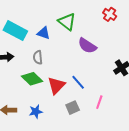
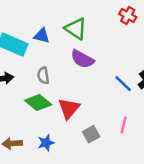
blue triangle: (44, 33) -> (42, 36), moved
purple semicircle: (87, 46) -> (82, 59), moved
blue line: (78, 82) -> (123, 84), moved

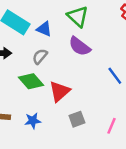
blue triangle: (42, 36) -> (44, 29), moved
gray semicircle: (43, 76) -> (40, 56), turned 42
pink line: (124, 125) -> (111, 126), moved

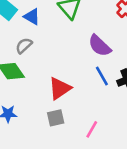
purple semicircle: (80, 46) -> (100, 46), moved
red triangle: (60, 91) -> (60, 88), moved

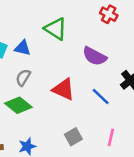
blue line: (102, 76) -> (101, 96), moved
red triangle: (60, 88) -> (64, 89), moved, turned -45

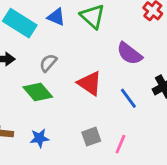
blue triangle: (23, 48) -> (56, 17), moved
pink line: (111, 137) -> (120, 144), moved

